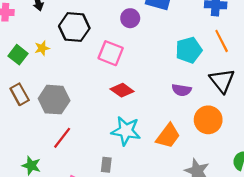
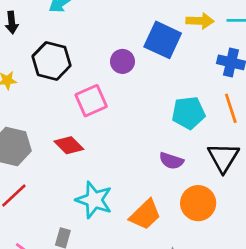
pink square: (111, 53) -> (91, 101), turned 35
red diamond: (122, 90) -> (69, 145), moved

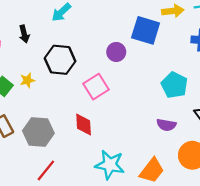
cyan pentagon: (188, 113) -> (174, 85), turned -30
red diamond: (69, 145) -> (84, 124), turned 50

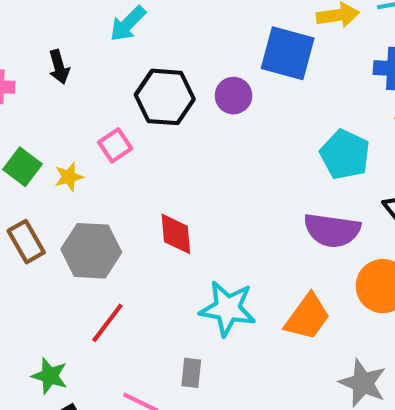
black hexagon: (60, 60) -> (165, 97), moved
yellow star: (27, 80) -> (69, 177), moved
pink square: (96, 87) -> (115, 145), moved, size x0.7
purple semicircle: (166, 125) -> (332, 230), size x1.5

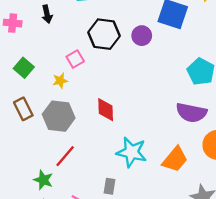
yellow star: (69, 177) -> (60, 81), moved
green star: (50, 376) -> (43, 180), moved

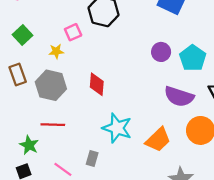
purple circle: (142, 36) -> (161, 52), moved
red line: (65, 156) -> (53, 125), turned 45

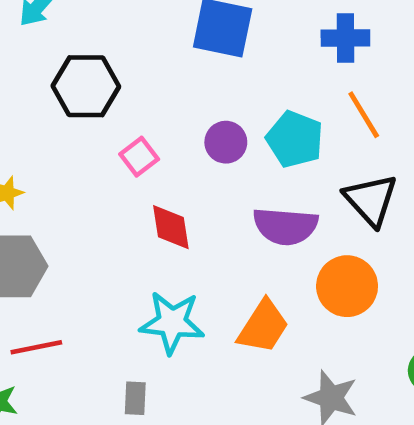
pink square: (73, 32) -> (139, 157), moved
red diamond: (97, 84) -> (171, 227), moved

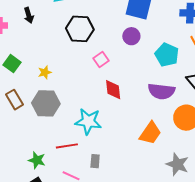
purple circle: (226, 142) -> (131, 36), moved
cyan star: (172, 322) -> (88, 121), moved
red line: (36, 347) -> (67, 146), moved

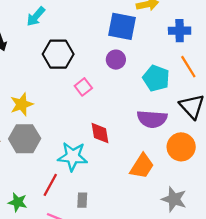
yellow star: (45, 72) -> (22, 104), size x1.5
red diamond: (113, 90) -> (100, 133), moved
red line: (67, 146) -> (50, 185), turned -50

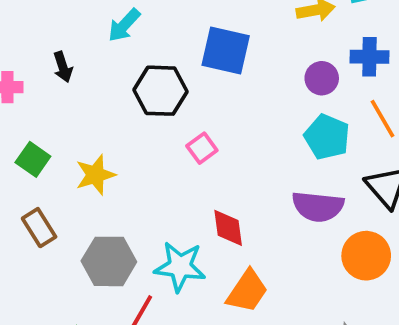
blue square: (122, 26) -> (226, 51), moved
purple circle: (116, 60) -> (322, 78), moved
gray hexagon: (25, 139) -> (109, 261), moved
orange trapezoid: (142, 166) -> (247, 291), moved

